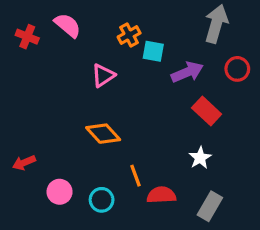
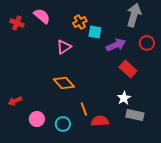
gray rectangle: (210, 206) -> (135, 115), moved, turned 72

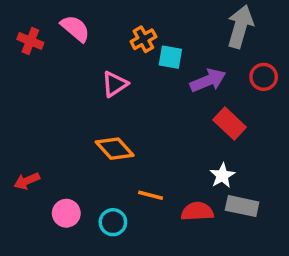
orange line: (84, 109) -> (151, 195), turned -56
red semicircle: (100, 121) -> (197, 211), moved

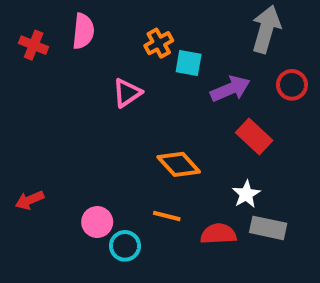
pink semicircle: (75, 28) -> (83, 31), turned 56
orange diamond: (115, 149) -> (179, 164), moved
pink circle: (66, 213) -> (97, 222), moved

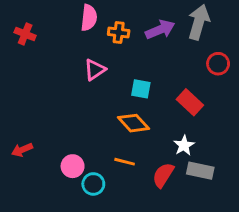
pink semicircle: (83, 31) -> (89, 18), moved
orange cross: (159, 43) -> (119, 32), turned 36
cyan square: (189, 63) -> (141, 89), moved
purple arrow: (230, 89) -> (160, 30), moved
red semicircle: (218, 234) -> (163, 175), turned -55

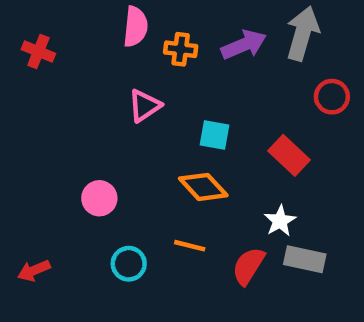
red arrow: (22, 150) -> (34, 271), moved
pink circle: (73, 166) -> (99, 198), moved
cyan circle: (93, 184) -> (129, 264), moved

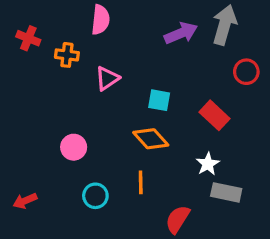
orange cross: (181, 49) -> (67, 55), moved
orange line: (190, 246) -> (141, 182), turned 75
red semicircle: (248, 266) -> (178, 219), moved

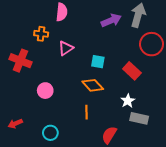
red cross: (28, 38) -> (20, 61), moved, size x1.5
red circle: (246, 72) -> (151, 44), size x1.5
cyan circle: (95, 196) -> (50, 133), moved

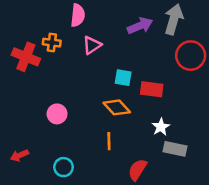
pink triangle: (66, 48) -> (92, 45), moved
red cross: (20, 61) -> (26, 57), moved
red rectangle: (132, 71) -> (152, 89), moved, turned -36

